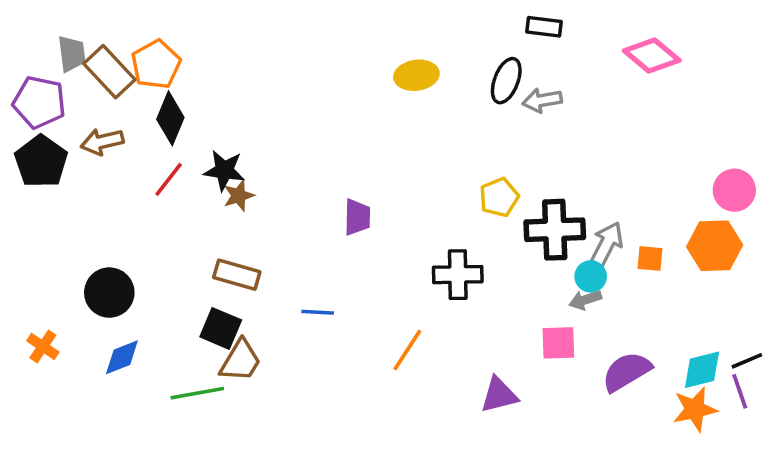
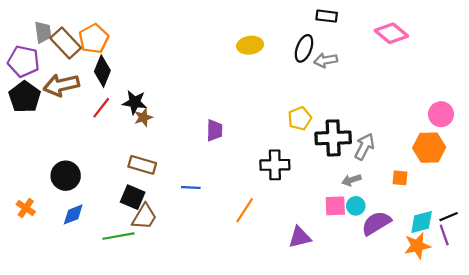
brown arrow: (102, 142) -> (61, 85), size x1.4
orange square: (650, 258) -> (400, 178), moved
cyan circle: (591, 276) -> (356, 206), moved

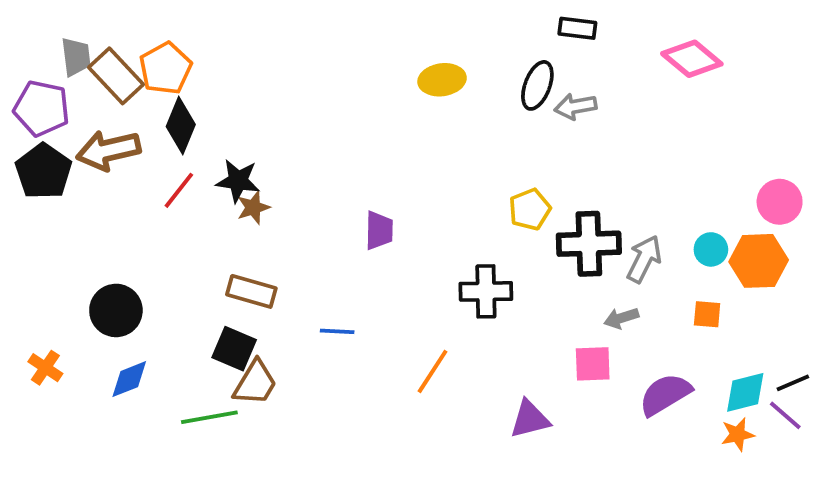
cyan circle: (356, 206) -> (711, 249), moved
purple line: (444, 235) -> (785, 415), turned -30
orange star: (417, 246) -> (738, 434), size x0.7

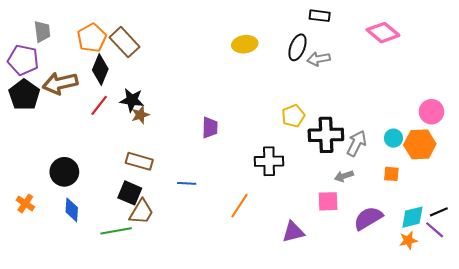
brown rectangle: (116, 76) -> (124, 42), moved
blue diamond: (129, 379) -> (72, 210), turned -65

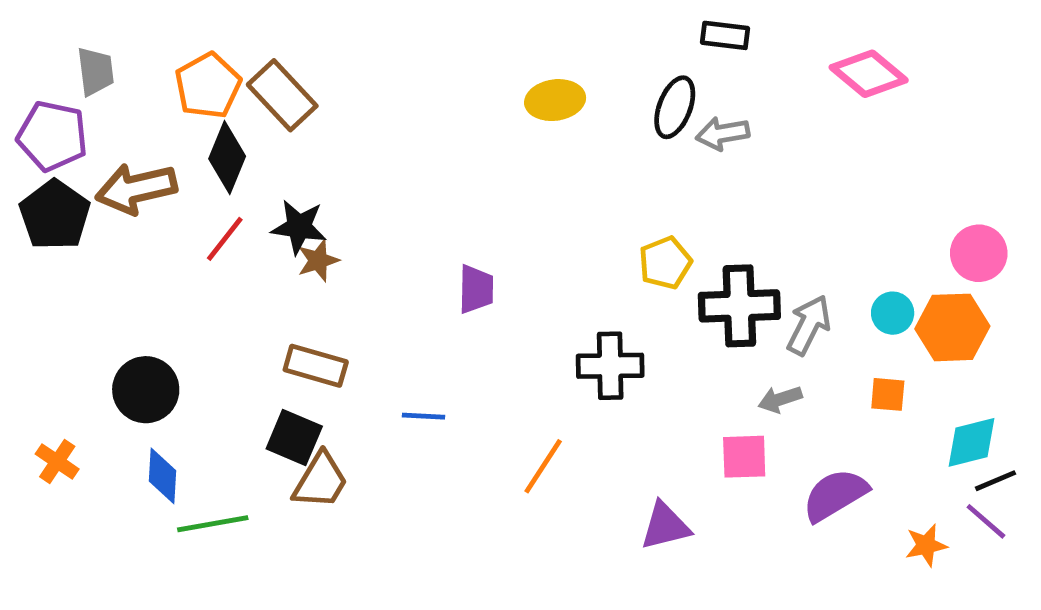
cyan diamond: (412, 217) -> (972, 442), moved
green line: (116, 231) -> (213, 524), moved

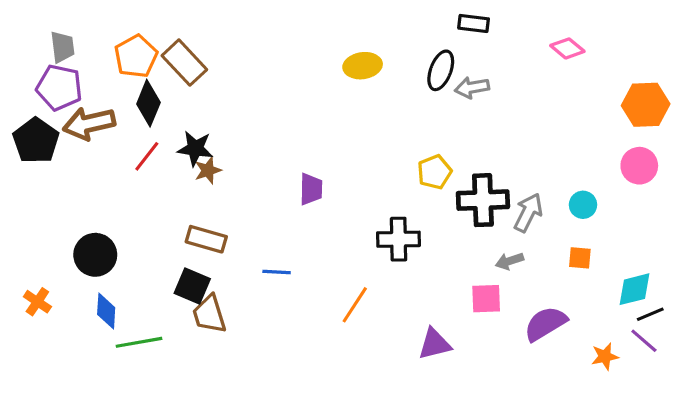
pink diamond: (869, 74) -> (567, 48), size x0.7
purple pentagon: (52, 136) -> (59, 88), moved
orange hexagon: (952, 327) -> (646, 105), moved
brown trapezoid: (320, 481) -> (209, 314), turned 132

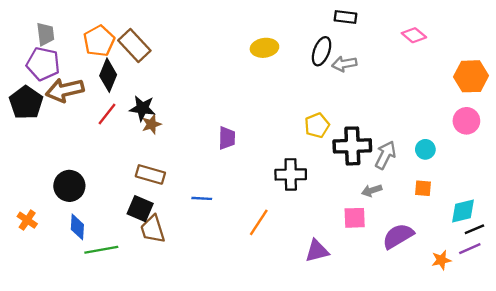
purple line: (644, 341) -> (470, 249), turned -65

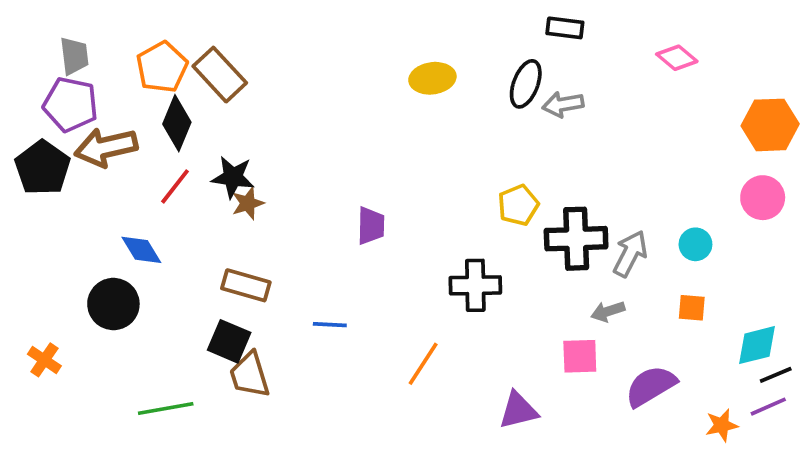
blue diamond: (77, 227) -> (141, 250), moved, turned -35

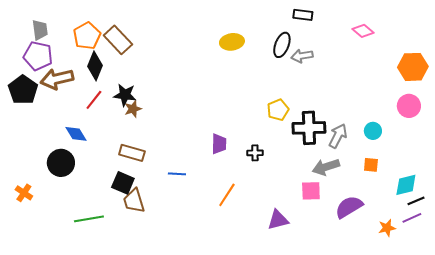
purple trapezoid: (371, 226) -> (219, 144), moved
black cross: (475, 285) -> (255, 153), size x0.6
gray arrow: (608, 311) -> (326, 167), size x1.5

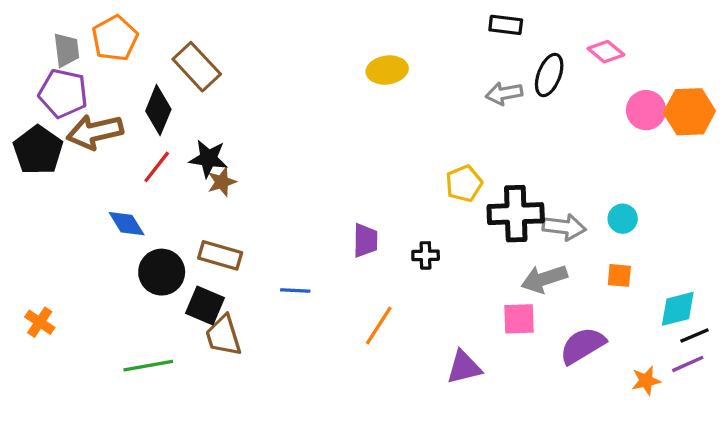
orange pentagon: (87, 36) -> (115, 38), moved
black ellipse: (282, 45) -> (549, 75), moved
pink circle: (409, 106) -> (646, 110), moved
gray arrow: (338, 136) -> (564, 227), turned 70
black circle: (61, 163) -> (162, 272), moved

